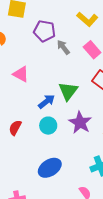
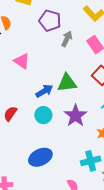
gray arrow: (63, 47) -> (67, 39), turned 56
green triangle: (68, 91) -> (67, 83), turned 40

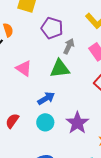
green triangle: (67, 83) -> (60, 69), moved

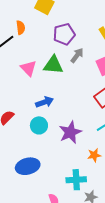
purple pentagon: (52, 28) -> (64, 34), turned 30
green triangle: (60, 69) -> (53, 65), moved

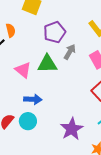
blue arrow: (45, 102) -> (33, 99), moved, turned 30
cyan circle: (39, 125) -> (28, 121), moved

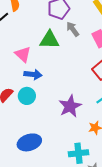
gray arrow: (70, 52) -> (73, 29), turned -70
pink triangle: (23, 70) -> (23, 54), moved

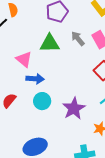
gray arrow: (73, 29) -> (78, 39), moved
cyan circle: (27, 96) -> (42, 101), moved

